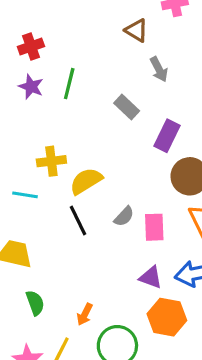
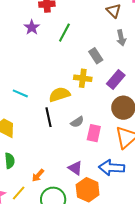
purple star: (31, 87) -> (32, 27), moved
yellow cross: (51, 161) -> (83, 78), moved
purple triangle: (151, 277) -> (75, 168), moved

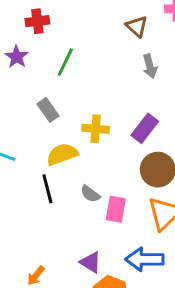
gray rectangle: (96, 56) -> (48, 110), moved
gray semicircle: (77, 122) -> (90, 194), turned 72

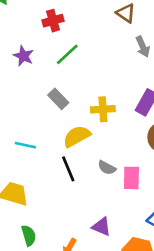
red cross: (37, 21) -> (53, 21), moved
green line: (65, 62) -> (67, 54), turned 30
purple triangle: (91, 262) -> (101, 227), moved

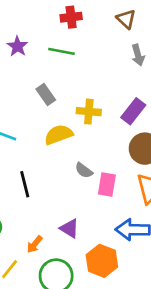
red cross: (53, 21) -> (71, 17), moved
green line: (67, 54) -> (61, 51), turned 45
black line: (68, 169) -> (25, 184), moved

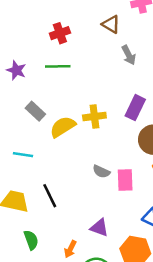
gray rectangle: (46, 94) -> (35, 111), moved
yellow semicircle: (59, 135) -> (63, 127), moved

